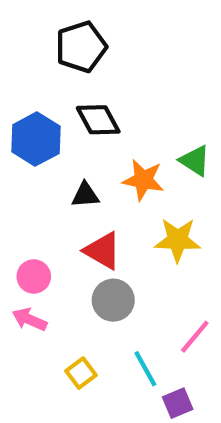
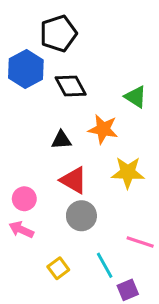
blue hexagon: (36, 139) -> (26, 69), moved
green triangle: (195, 161) -> (136, 97), moved
pink line: (195, 337) -> (140, 242), turned 68

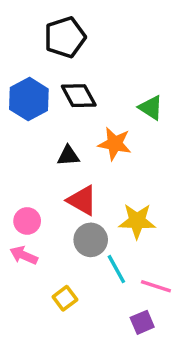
blue hexagon: (26, 69) -> (29, 99), moved
yellow star: (128, 172) -> (137, 221), moved
pink line: (140, 242) -> (156, 286), moved
cyan line: (105, 265) -> (116, 269), moved

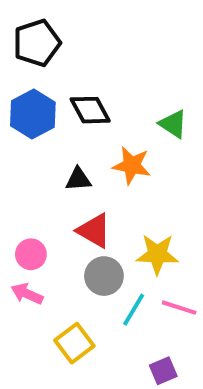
black pentagon: (65, 37) -> (37, 43), moved
cyan line: (116, 269) -> (134, 310), turned 60
pink line: (156, 286) -> (179, 308), moved
yellow square: (65, 298) -> (74, 343), size x1.4

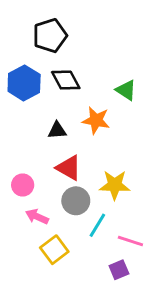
black pentagon: (37, 43) -> (50, 36), moved
pink arrow: (27, 294) -> (37, 217), moved
pink line: (179, 308) -> (130, 241), moved

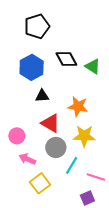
black diamond: (66, 80) -> (66, 59), moved
blue hexagon: (24, 83) -> (32, 67), moved
orange star: (96, 120) -> (78, 106), moved

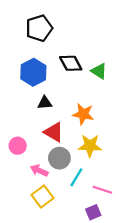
pink arrow: (27, 159) -> (39, 171), moved

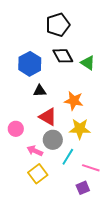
black pentagon: (39, 28) -> (58, 25), moved

